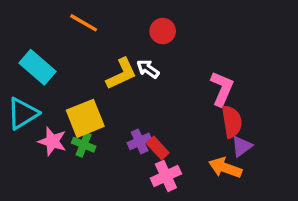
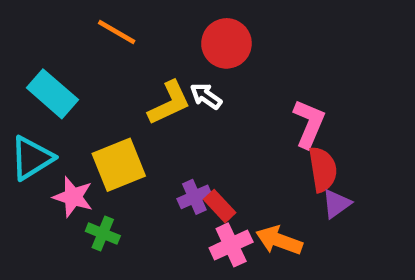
red circle: (163, 31) -> (226, 43), size x1.4
green cross: (84, 145) -> (103, 234), moved
orange arrow: (225, 168) -> (279, 240), moved

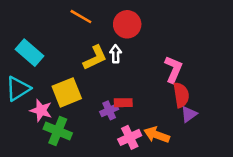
orange line: (117, 32) -> (81, 17), moved
white arrow: (206, 96) -> (116, 54), turned 54
red rectangle: (220, 206) -> (123, 103), moved, turned -48
green cross: (103, 234) -> (58, 131), size x1.5

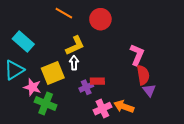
white arrow: (116, 54) -> (74, 63), moved
purple triangle: (189, 114) -> (149, 90), turned -32

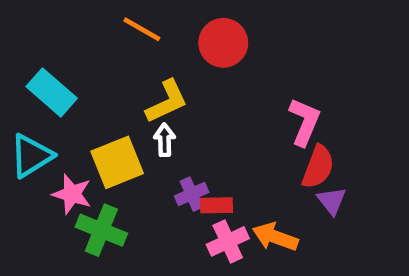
red semicircle: (143, 75) -> (318, 167), turned 30
red rectangle: (97, 81) -> (216, 205), moved

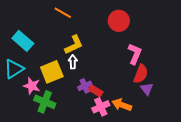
red circle: (223, 43) -> (119, 21), moved
red rectangle: (216, 205) -> (96, 91), turned 32

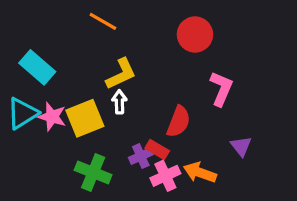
red semicircle: (141, 74) -> (179, 122), moved
pink star: (32, 86) -> (52, 117), moved
purple cross: (85, 86) -> (141, 156), moved
green cross: (45, 102) -> (93, 173), moved

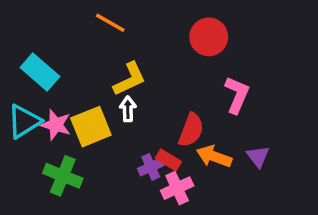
green cross: (93, 173) -> (63, 176), moved
orange arrow: (200, 173) -> (214, 156), moved

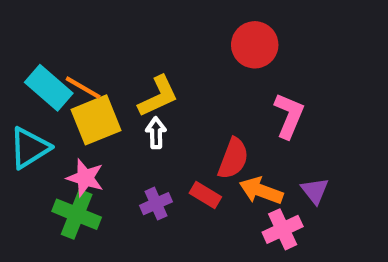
orange line: (110, 23) -> (83, 88), moved
pink star: (56, 125) -> (85, 178), moved
yellow square: (91, 127) -> (96, 120), moved
purple cross: (151, 167) -> (156, 204), moved
pink cross: (177, 188) -> (283, 229), moved

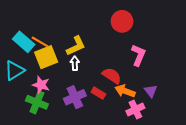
red semicircle: (233, 159) -> (112, 76), turned -78
purple cross: (156, 204) -> (75, 97), size x1.5

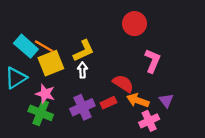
red rectangle: (98, 93) -> (108, 103), turned -56

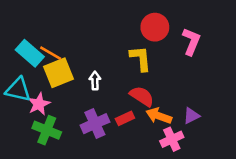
yellow L-shape: (84, 51) -> (141, 58), moved, turned -70
pink L-shape: (153, 61) -> (191, 41), moved
cyan triangle: (16, 78) -> (18, 90), turned 45
pink star: (45, 94) -> (39, 104), moved, turned 30
purple triangle: (166, 100) -> (191, 116), turned 42

